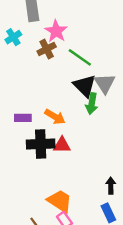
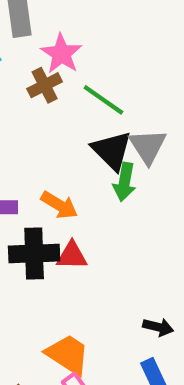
black arrow: (111, 186) -> (158, 327), turned 105

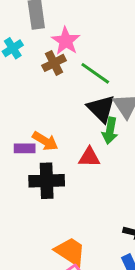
orange arrow: (59, 205) -> (45, 141), moved
red triangle: (72, 256) -> (89, 157), moved

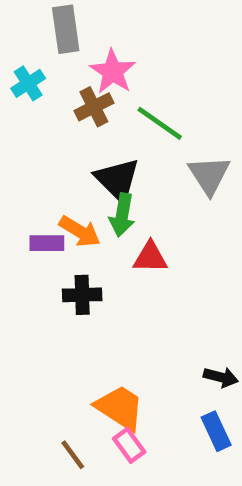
black triangle: (101, 109) -> (117, 180), moved
green arrow: (110, 131) -> (122, 215), moved
black cross: (47, 181) -> (82, 295), size x0.7

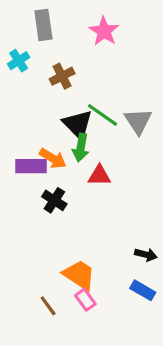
pink star: (113, 72) -> (104, 31), moved
green line: (160, 123) -> (102, 115), moved
purple rectangle: (47, 243) -> (31, 166), size x1.4
black cross: (82, 295) -> (54, 200), turned 35
blue rectangle: (216, 431) -> (143, 290), turned -35

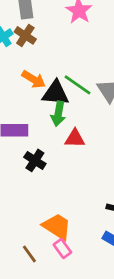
brown cross: (62, 76) -> (25, 35), moved, turned -30
black triangle: (78, 124) -> (56, 93), turned -40
orange arrow: (53, 158) -> (34, 79), moved

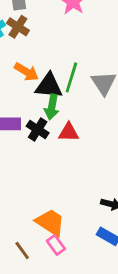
green line: (78, 85) -> (71, 77), turned 72
black cross: (35, 160) -> (38, 129), moved

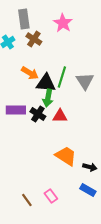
brown cross: (18, 27) -> (34, 39), moved
orange trapezoid: (50, 222) -> (66, 156), moved

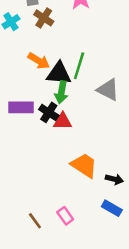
gray triangle: (85, 81) -> (108, 90), moved, turned -30
red triangle: (60, 116) -> (63, 121), moved

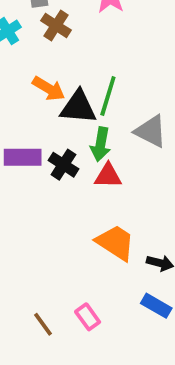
green arrow: (61, 92) -> (101, 144), moved
red triangle: (63, 121) -> (108, 176), moved

